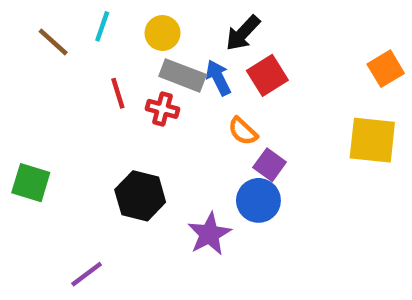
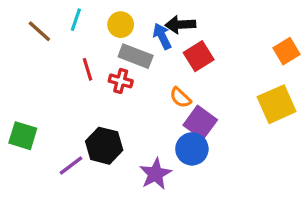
black arrow: (243, 33) -> (180, 25), turned 44
blue arrow: (218, 78) -> (162, 36), moved
yellow square: (372, 140) -> (277, 104), turned -30
purple square: (270, 165) -> (200, 122), size x1.4
purple line: (87, 274) -> (71, 166), moved

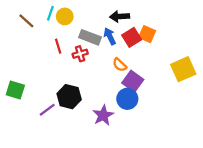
yellow circle: (121, 25) -> (65, 16), moved
blue arrow: (162, 36) -> (110, 36), moved
orange square: (286, 51) -> (147, 34), moved, turned -35
red cross: (121, 81) -> (80, 54), turned -32

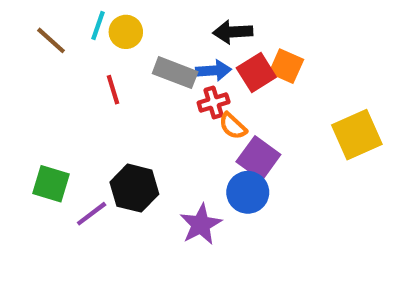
blue arrow: (110, 36) -> (214, 70), turned 112
red cross: (80, 54) -> (214, 102), moved
green square: (15, 90) -> (51, 184), moved

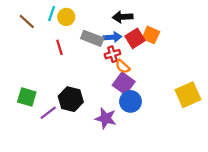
yellow square: (357, 135) -> (188, 95), moved
purple square: (258, 158) -> (124, 83), moved
purple star: (201, 224) -> (106, 118), turned -30

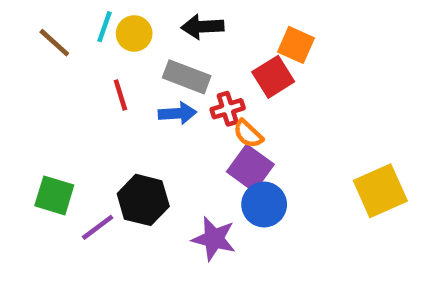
black arrow: (123, 17) -> (203, 27), moved
orange square: (151, 35) -> (296, 45), moved
blue arrow: (112, 37) -> (177, 113), moved

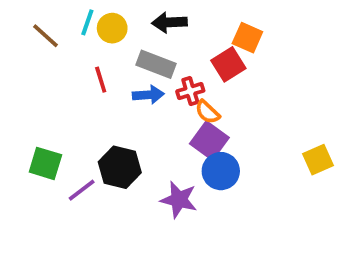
yellow square: (380, 191) -> (318, 160), size x0.7

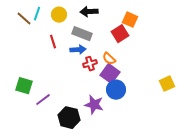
cyan line: (87, 22) -> (37, 14), moved
red cross: (190, 91) -> (90, 64), moved
black hexagon: (120, 167) -> (69, 118), moved

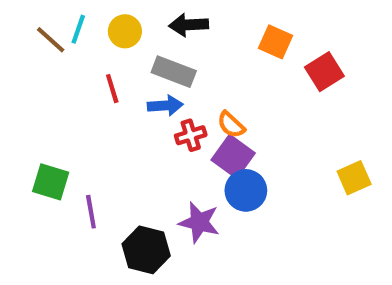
red square: (120, 34) -> (324, 72), moved
purple line: (43, 100) -> (91, 212), turned -63

